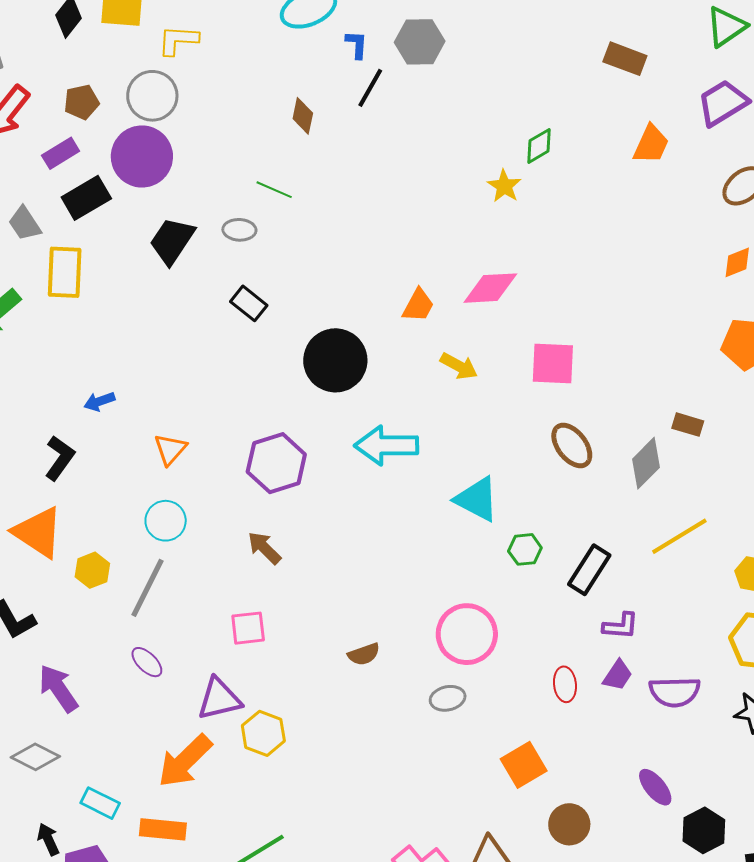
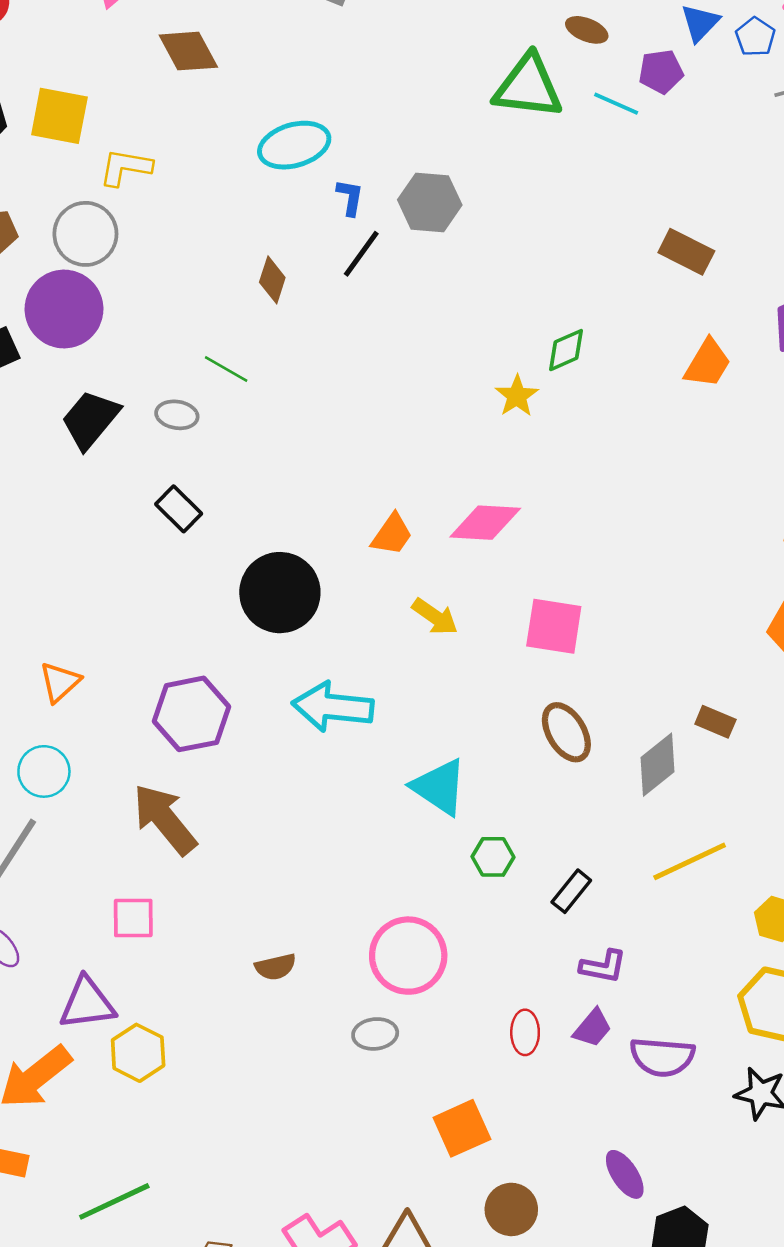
brown arrow: (264, 548) -> (165, 819), size x1.6
black rectangle: (589, 570) -> (571, 891), size x0.7

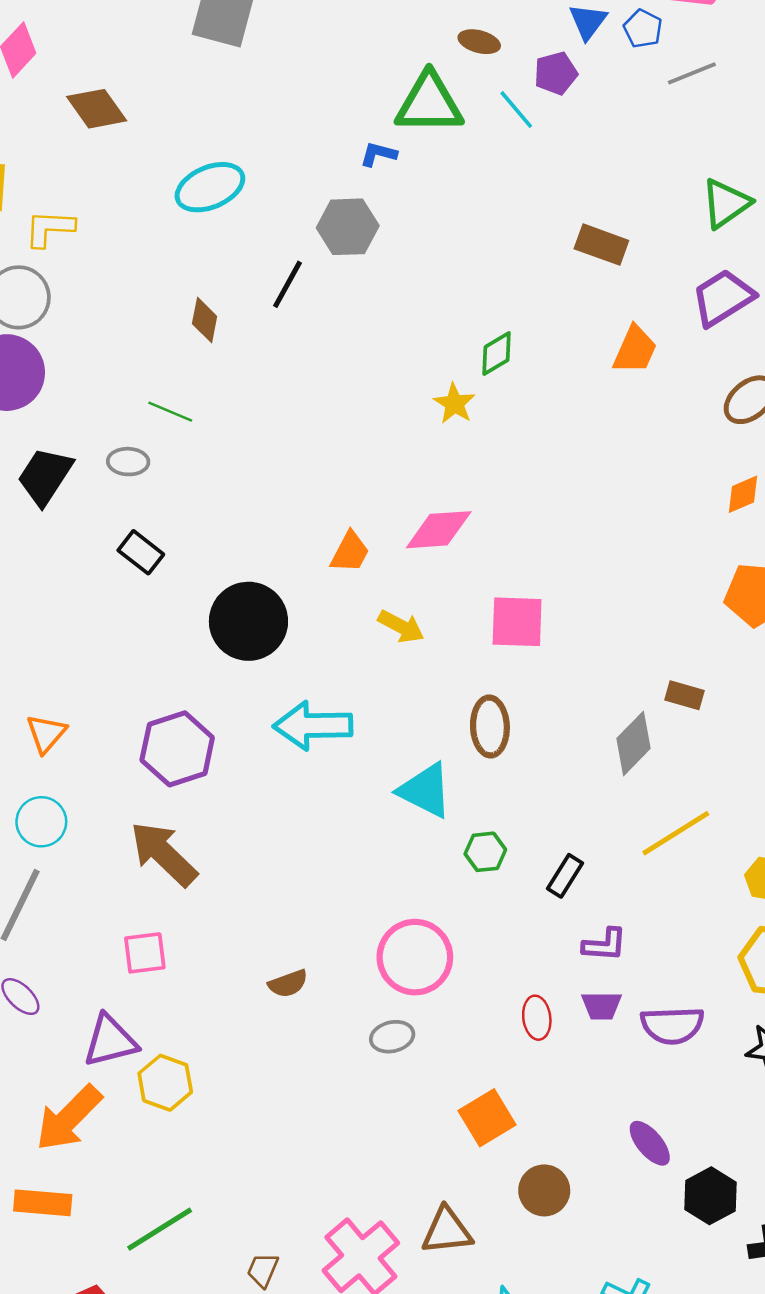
cyan line: (616, 104) -> (516, 110), turned 33
blue L-shape: (350, 197) -> (378, 154), moved, turned -78
brown ellipse: (566, 732) -> (490, 726), moved, turned 36
purple trapezoid: (593, 1028) -> (602, 1006), turned 57

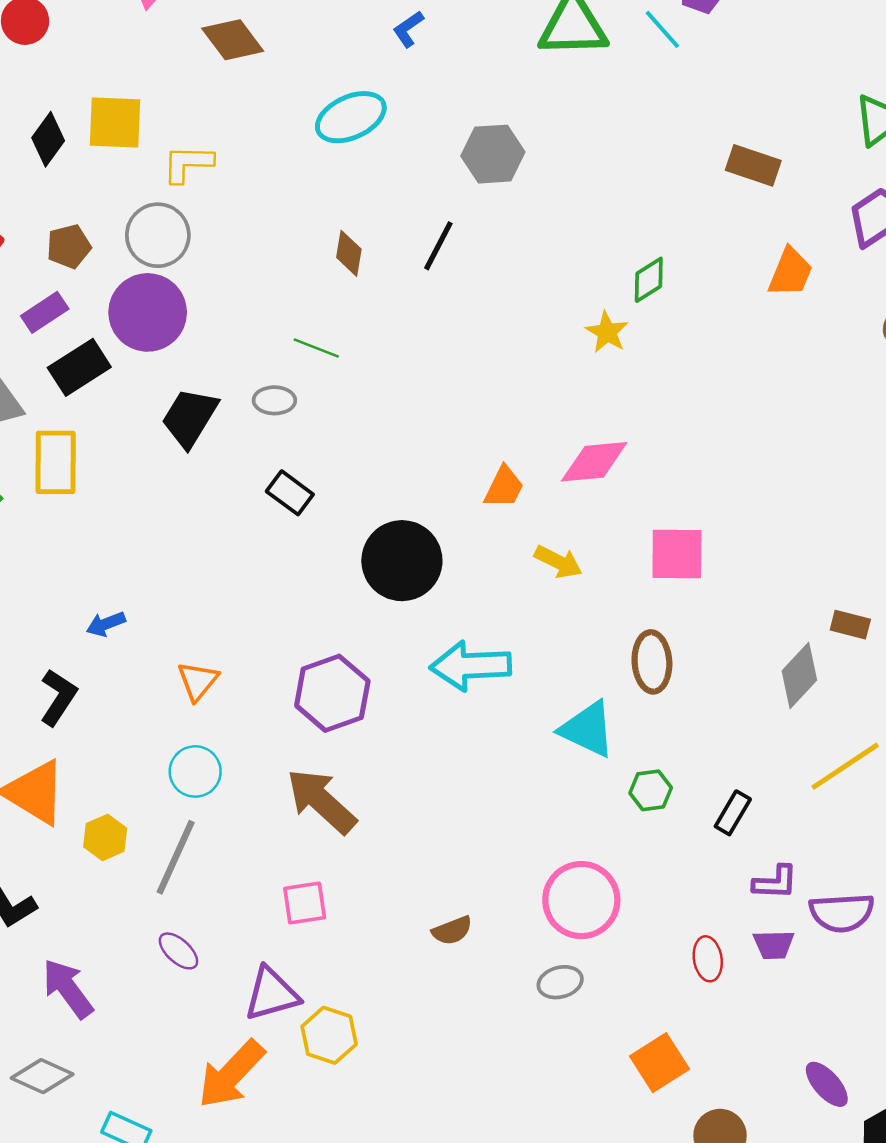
blue L-shape: (378, 154) -> (408, 29), moved, turned -48
black line: (287, 284) -> (438, 246), moved
purple semicircle: (672, 1025) -> (842, 913), moved

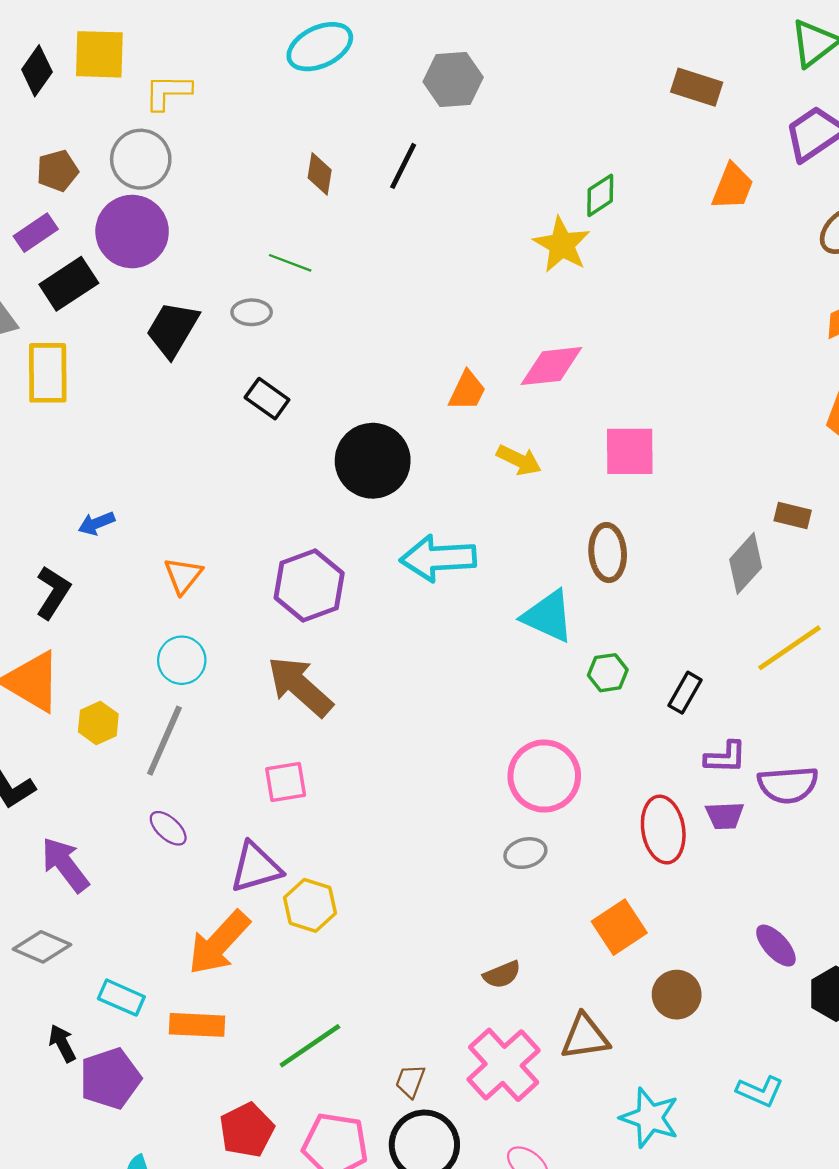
yellow star: (607, 332) -> (562, 245), size x1.4
brown semicircle: (452, 930) -> (502, 975), moved
red ellipse: (708, 959) -> (663, 830), size x1.6

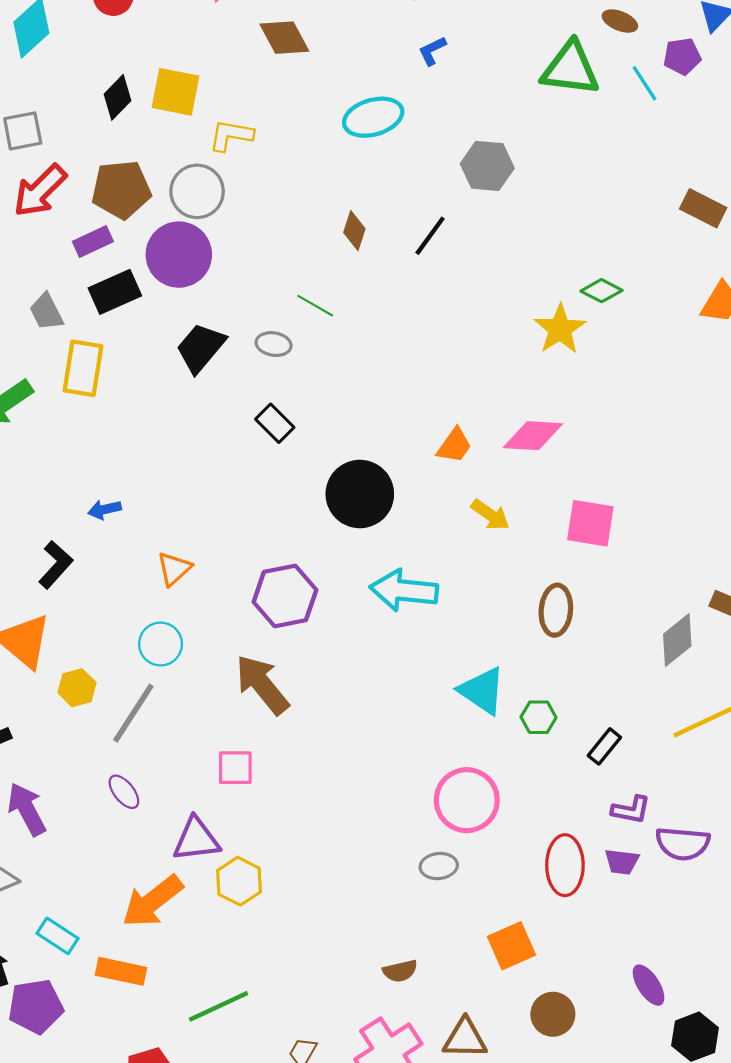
brown pentagon: (58, 171) -> (121, 190), size x1.6
green diamond: (600, 195) -> (601, 291), turned 51
cyan triangle: (548, 616) -> (482, 691), moved

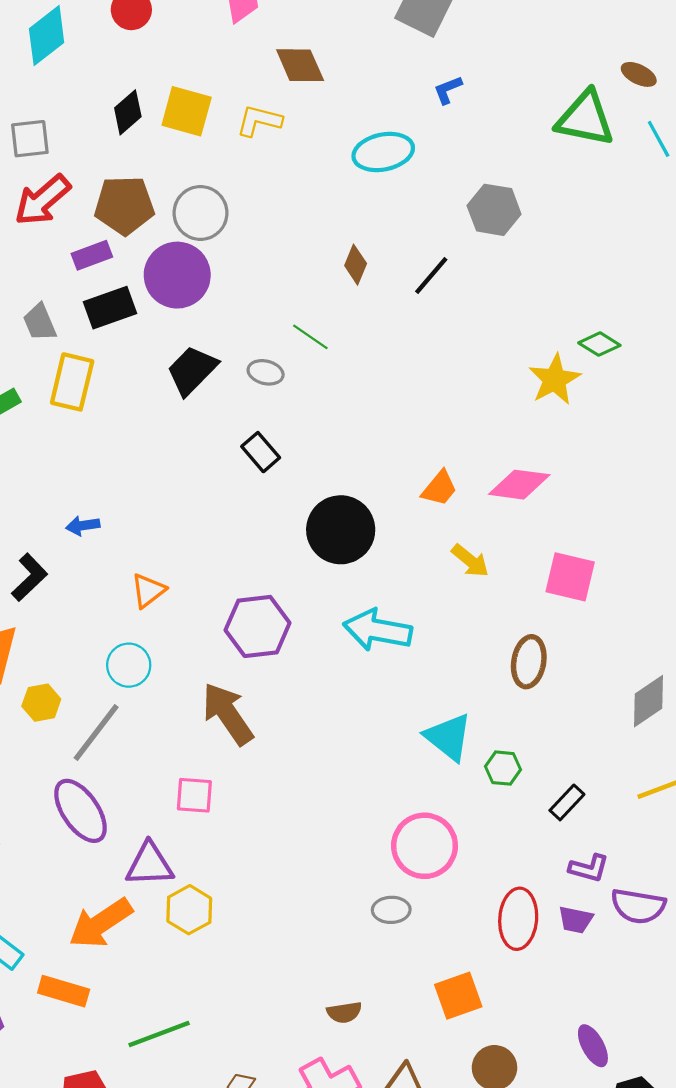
yellow L-shape: (231, 135) -> (259, 121), moved
purple ellipse: (124, 792) -> (80, 811), size x1.8

